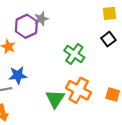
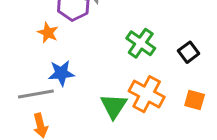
black square: (108, 39) -> (189, 52), moved

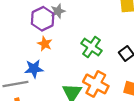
orange star: (48, 33) -> (45, 44), moved

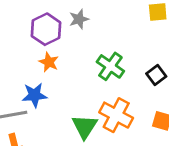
gray star: (58, 11) -> (79, 19), moved

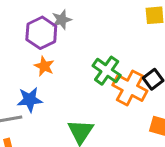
gray star: (79, 19) -> (62, 20), moved
orange cross: (116, 115) -> (130, 88), moved

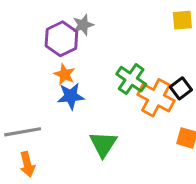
blue star: (30, 100) -> (71, 96), moved

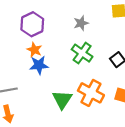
gray star: (83, 25) -> (81, 23), moved
orange cross: (156, 98) -> (91, 93), moved

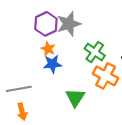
gray star: (81, 23) -> (69, 24), moved, size x1.6
orange cross: (91, 93) -> (106, 76), moved

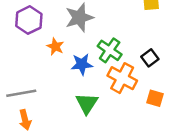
purple hexagon: (46, 24) -> (29, 20), moved
blue star: (52, 64) -> (82, 64), moved

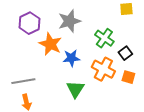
orange star: (55, 47) -> (50, 44), size x1.6
green cross: (110, 50) -> (104, 38), moved
orange square: (155, 98) -> (128, 77), moved

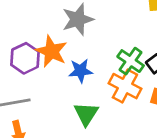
purple hexagon: (29, 23) -> (25, 58), moved
green cross: (104, 38) -> (131, 61), moved

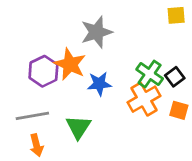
orange cross: (125, 86) -> (144, 99), turned 32
green triangle: (86, 114) -> (78, 127), moved

